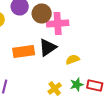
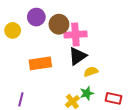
black triangle: (48, 48) -> (78, 56), moved
green star: (77, 84) -> (87, 93), moved

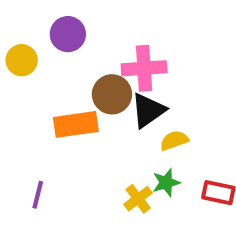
brown circle: (59, 24) -> (112, 94), moved

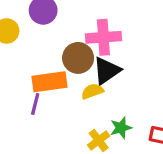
yellow semicircle: (174, 140) -> (92, 91), moved
purple line: (38, 195) -> (35, 104), moved

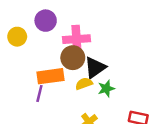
pink cross: (103, 37) -> (77, 39), moved
green star: (121, 128) -> (106, 89), moved

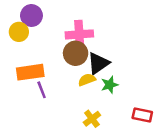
purple circle: (46, 21) -> (31, 15), moved
orange rectangle: (51, 76) -> (30, 72), moved
purple line: (39, 94) -> (42, 90), turned -35

